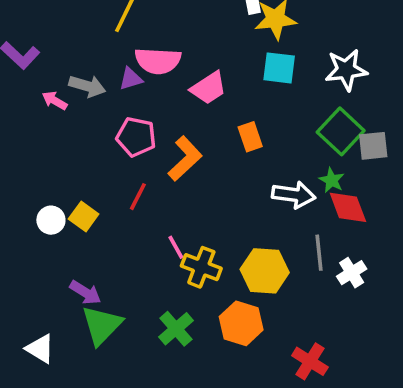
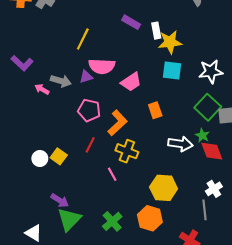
gray line: (319, 253) -> (204, 210), moved
yellow cross: (201, 267) -> (127, 151), moved

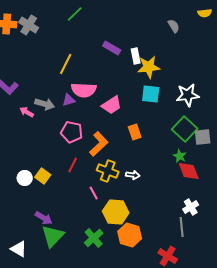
white arrow: (180, 144) -> (133, 175), moved, size x0.6
yellow hexagon: (164, 188) -> (116, 212), moved

